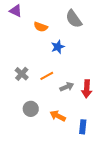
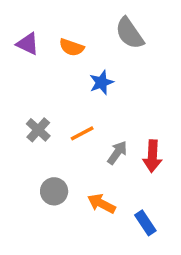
purple triangle: (16, 11) -> (28, 44), moved
gray arrow: (67, 87) -> (117, 153), turned -32
blue rectangle: (83, 127) -> (145, 223), turned -40

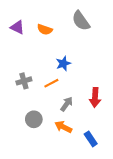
blue star: (101, 82) -> (63, 63), moved
gray cross: (38, 130) -> (24, 81), turned 32
gray arrow: (117, 153) -> (67, 104), moved

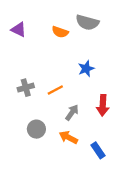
gray semicircle: (81, 21) -> (87, 22), turned -40
orange semicircle: (45, 30) -> (60, 32), moved
blue star: (63, 63) -> (86, 69), moved

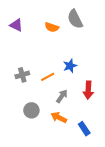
gray semicircle: (87, 22) -> (75, 19), turned 48
blue star: (86, 69) -> (70, 66), moved

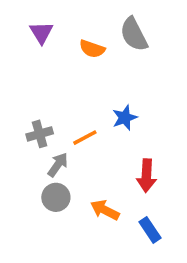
purple triangle: (16, 25) -> (41, 33), moved, turned 32
red arrow: (88, 90) -> (146, 176), moved
gray arrow: (62, 96) -> (58, 165), moved

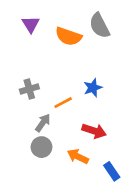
orange semicircle: (92, 49) -> (68, 36), size x1.4
gray cross: (40, 134) -> (29, 89), moved
red arrow: (146, 176) -> (94, 131), moved, turned -75

